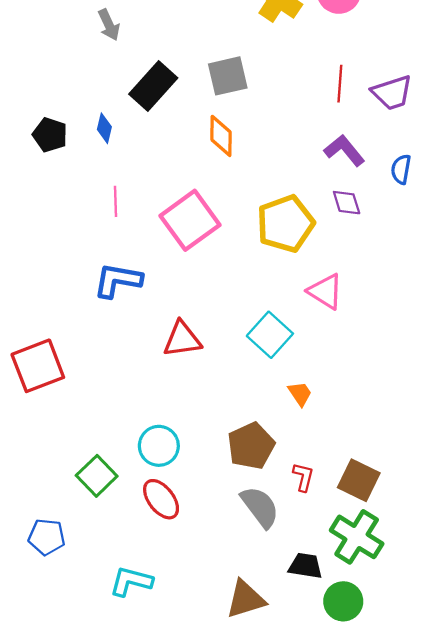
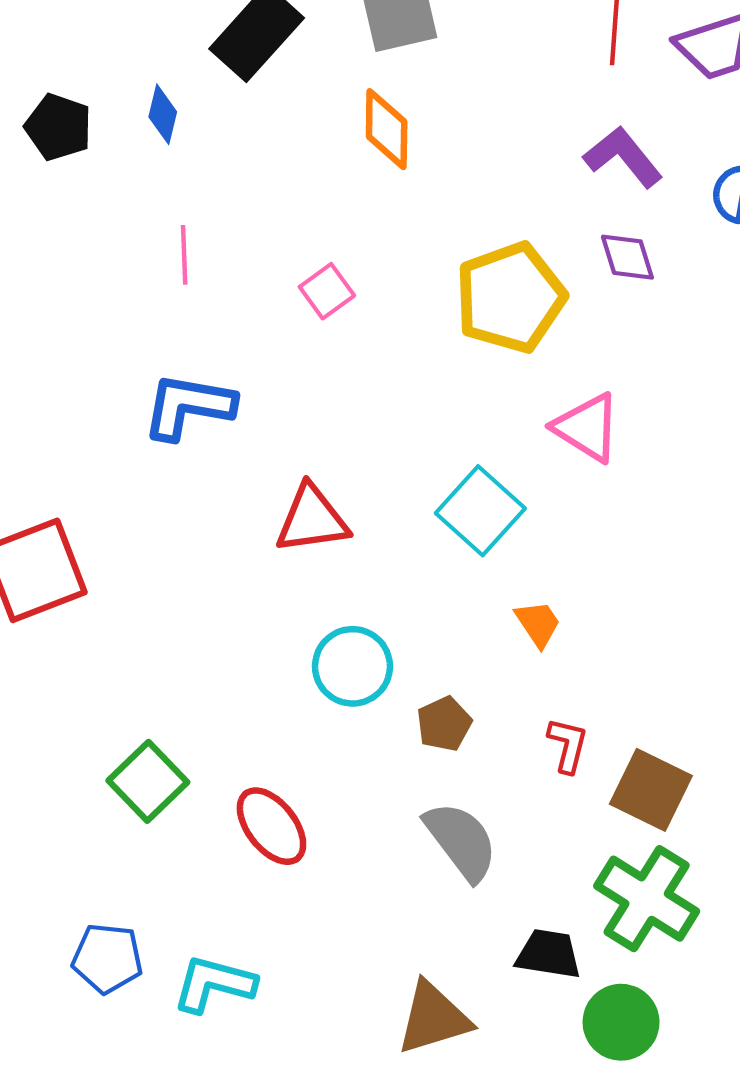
pink square: (190, 220) -> (327, 291), size x0.5
cyan circle: (159, 446) -> (352, 666), moved
brown pentagon: (251, 446) -> (444, 724), size x0.6
red L-shape: (303, 477) -> (568, 745), moved
blue pentagon: (47, 537) -> (107, 958), moved

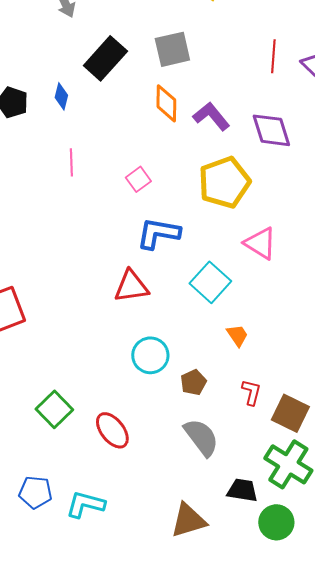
purple L-shape: (623, 157) -> (211, 116), moved
purple diamond: (627, 257) -> (271, 130), moved, size x1.5
blue L-shape: (188, 406) -> (158, 233), moved

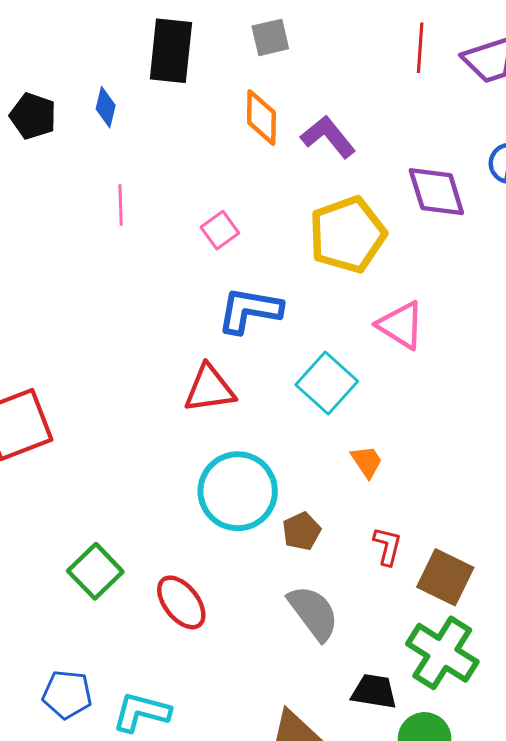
gray square: (172, 49) -> (270, 37), size x0.7
black rectangle: (105, 58) -> (171, 51), turned -36
purple diamond: (271, 130) -> (436, 192), moved
cyan circle: (150, 355) -> (238, 491), size x1.4

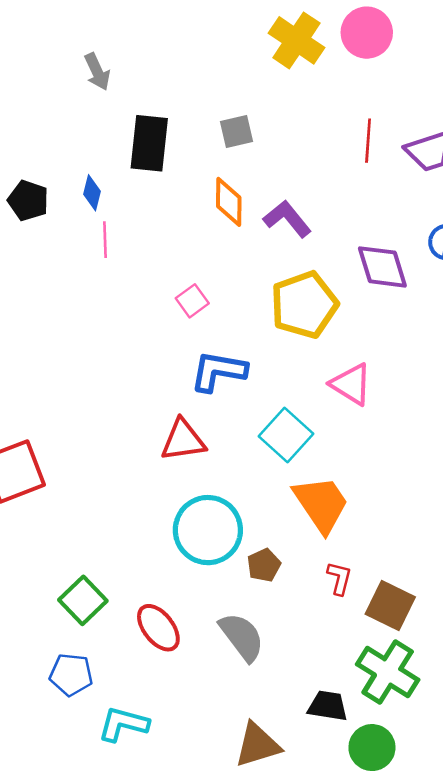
pink line: (121, 205) -> (105, 240), moved
orange trapezoid: (367, 462) -> (321, 504), size x2.0
gray semicircle: (313, 613) -> (242, 637), moved
blue pentagon: (67, 694) -> (71, 675), moved

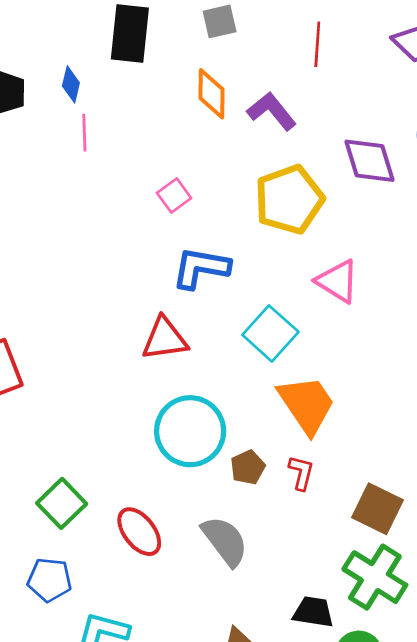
red line: (368, 141) -> (317, 44), moved
red L-shape: (339, 578) -> (301, 473), moved

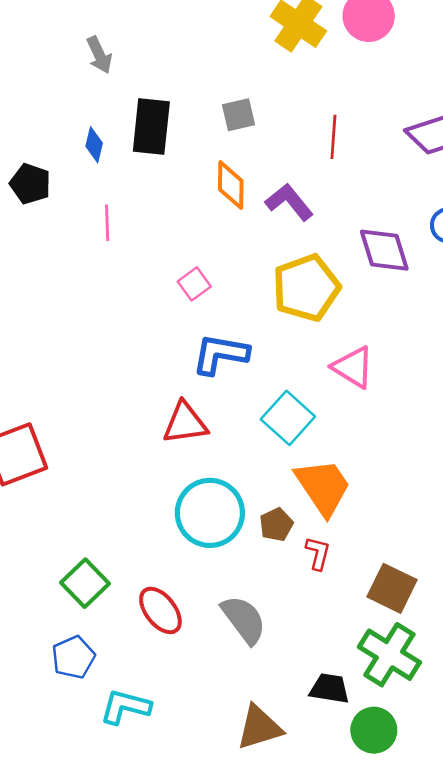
blue diamond: (71, 84) -> (94, 145), moved
brown pentagon: (248, 467) -> (276, 525), moved
blue pentagon: (50, 580) -> (73, 657), turned -30

